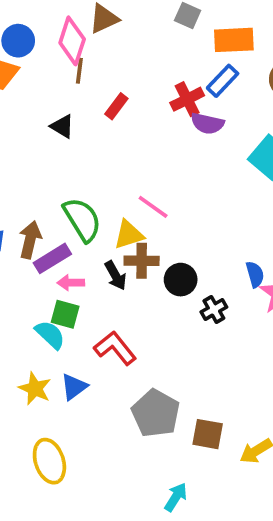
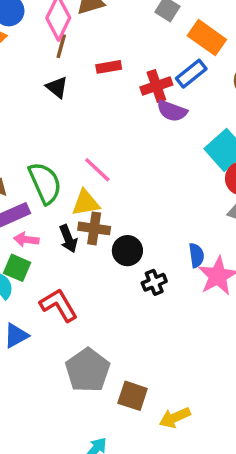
orange rectangle: (234, 40) -> (207, 38), turned 30
red rectangle: (116, 106) -> (109, 67), moved, turned 35
black triangle: (62, 126) -> (57, 87), moved
pink line: (153, 207) -> (97, 170), moved

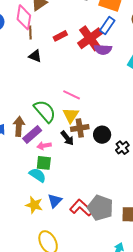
red cross: (156, 86) -> (90, 38), size x1.4
yellow triangle: (86, 203) -> (71, 115), turned -30
red L-shape: (59, 305) -> (81, 208), moved

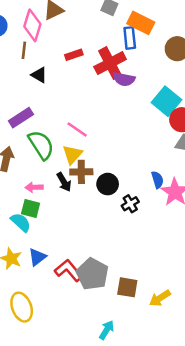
blue rectangle: (107, 26) -> (130, 38), moved, turned -48
brown line: (30, 32) -> (24, 50), moved
purple rectangle: (32, 134) -> (21, 118), moved

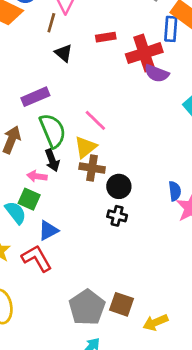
black arrow: (64, 182) -> (52, 160), moved
black cross: (130, 204) -> (117, 216), moved, turned 35
blue triangle: (37, 257) -> (48, 230), moved
red L-shape: (69, 270) -> (37, 258), moved
gray pentagon: (92, 274) -> (87, 307), moved

